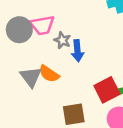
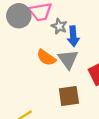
gray triangle: (31, 77) -> (68, 59), moved

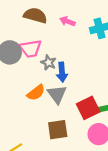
orange semicircle: (46, 58) -> (36, 93), turned -72

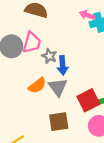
pink arrow: (67, 21) -> (87, 15), moved
pink trapezoid: (31, 49) -> (32, 42), turned -65

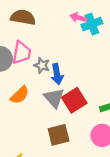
orange semicircle: (37, 85) -> (20, 95), moved
red square: (88, 100) -> (74, 100), moved

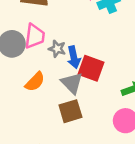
red square: (74, 100) -> (91, 68), moved, turned -35
brown square: (59, 135) -> (70, 111), moved

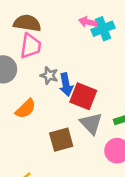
pink trapezoid: (35, 36) -> (31, 46), moved
gray triangle: (72, 83) -> (91, 124), moved

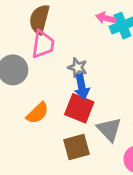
brown semicircle: (27, 23) -> (39, 19), turned -84
gray star: (49, 75) -> (78, 67), moved
red square: (83, 96) -> (79, 108), moved

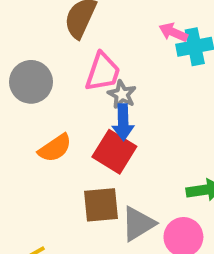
pink trapezoid: (43, 44) -> (103, 72), moved
gray triangle: (109, 129) -> (138, 224), moved, turned 32

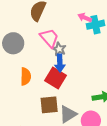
pink trapezoid: (103, 72) -> (49, 38), turned -60
orange semicircle: (55, 148) -> (26, 76), turned -54

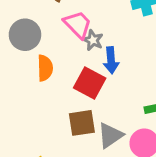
blue arrow: (60, 63) -> (111, 60), moved
orange semicircle: (26, 76) -> (45, 68), moved

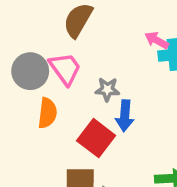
pink trapezoid: (78, 24) -> (65, 69), moved
gray star: (93, 40) -> (107, 89), turned -30

